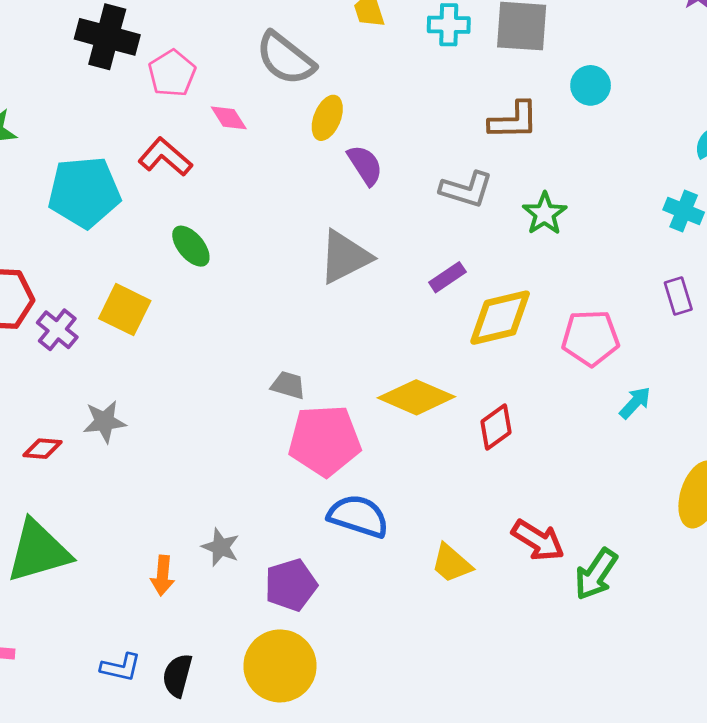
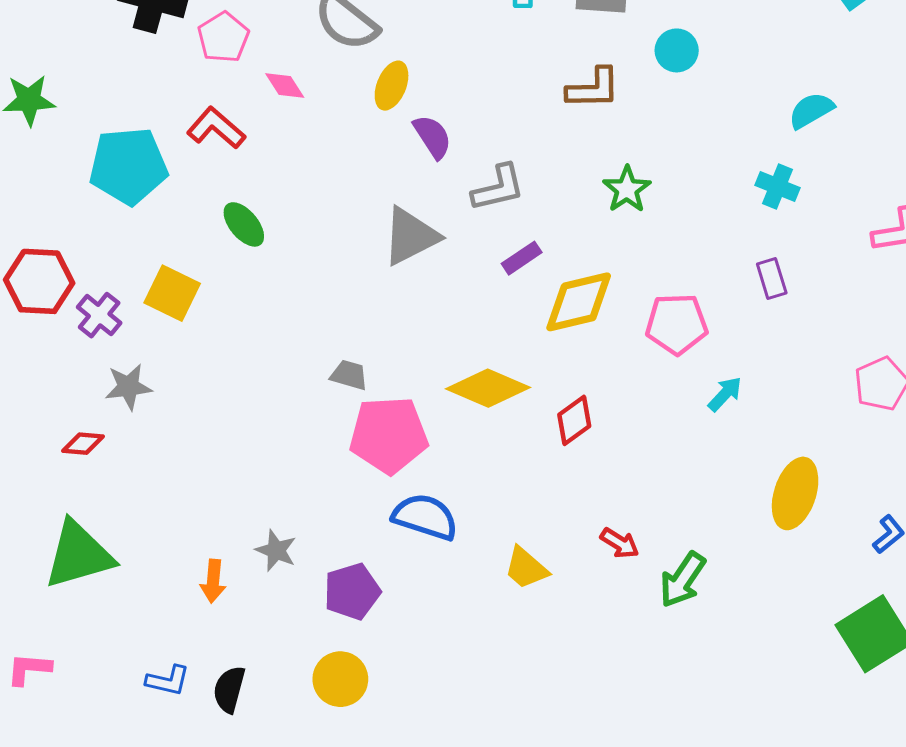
gray L-shape: (466, 189) -> (498, 188), moved, turned -30
gray star: (105, 422) -> (128, 387), moved
red arrow: (538, 540) -> (620, 543), size x0.7
yellow circle: (280, 666) -> (340, 679), size x0.7

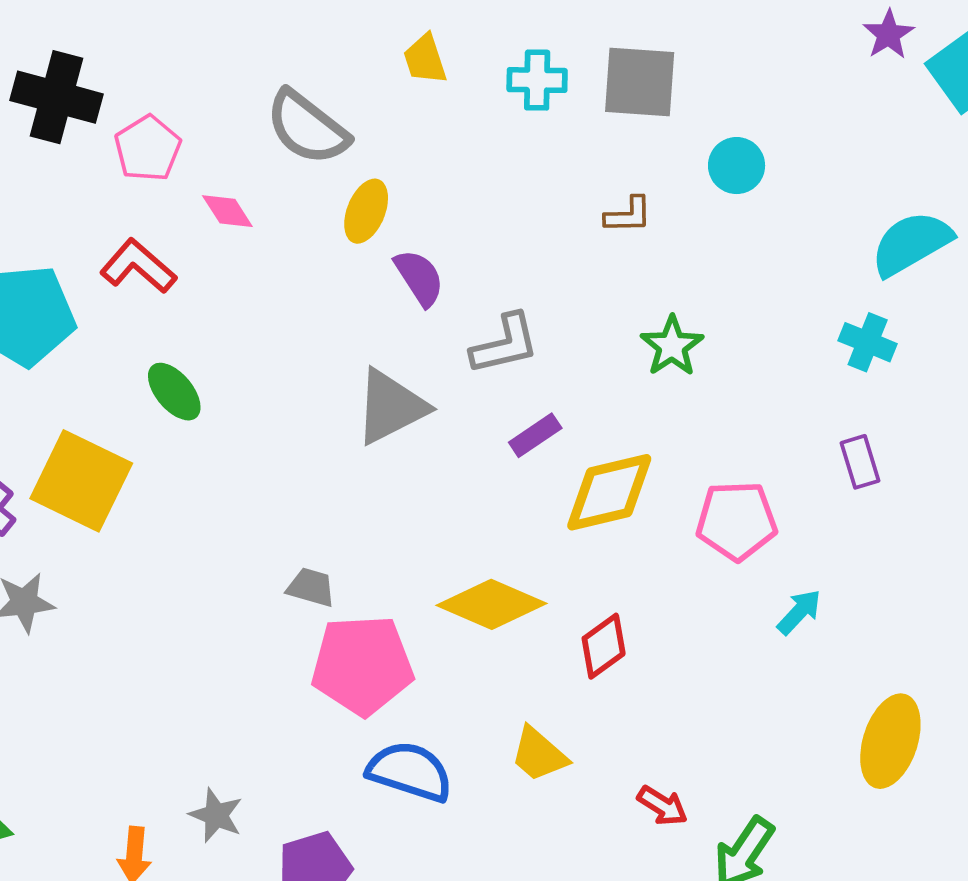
brown L-shape: (593, 88) -> (628, 215), size x0.7
cyan semicircle: (811, 110) -> (911, 243), size x1.4
yellow square: (172, 293) -> (81, 481), size x1.4
yellow trapezoid: (526, 568) -> (539, 754), moved

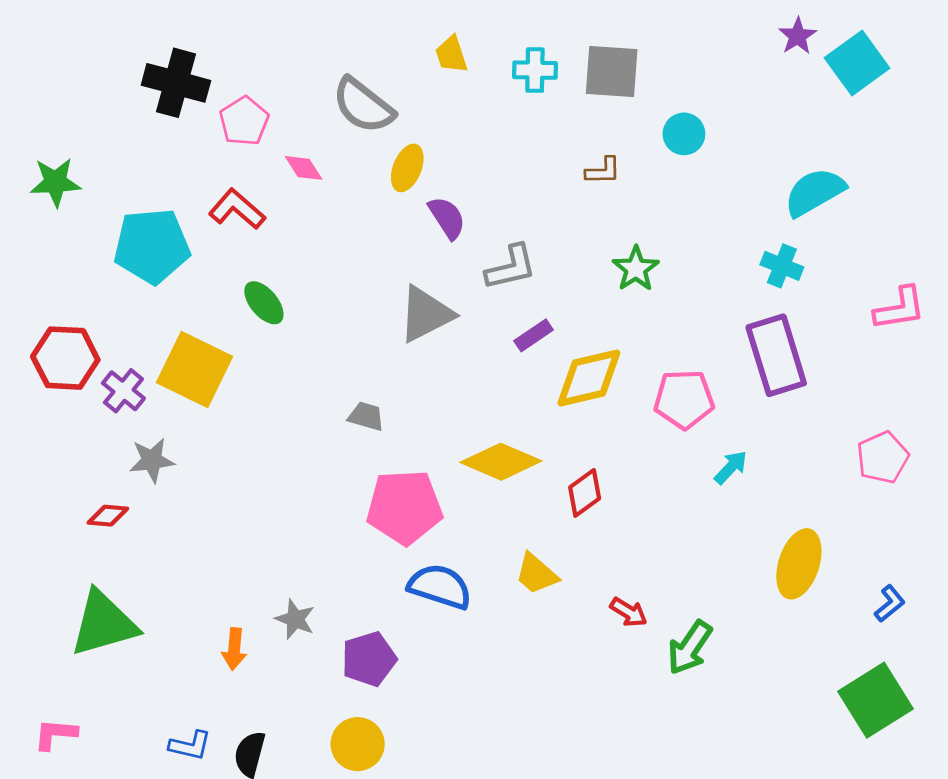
purple rectangle: (860, 462) -> (776, 355), size x2.0
gray trapezoid: (311, 587) -> (366, 416), moved

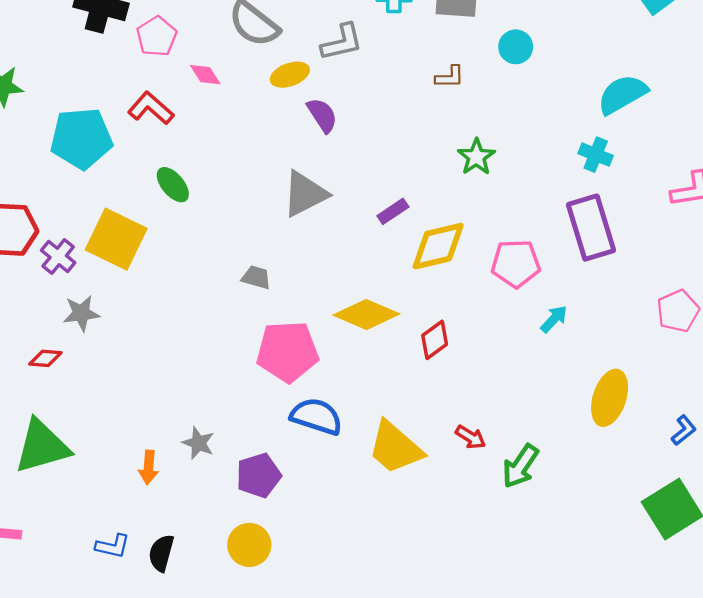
yellow ellipse: (407, 168) -> (290, 75), turned 48
gray L-shape: (511, 267) -> (342, 42), moved
yellow trapezoid: (536, 574) -> (395, 448), moved, size x1.6

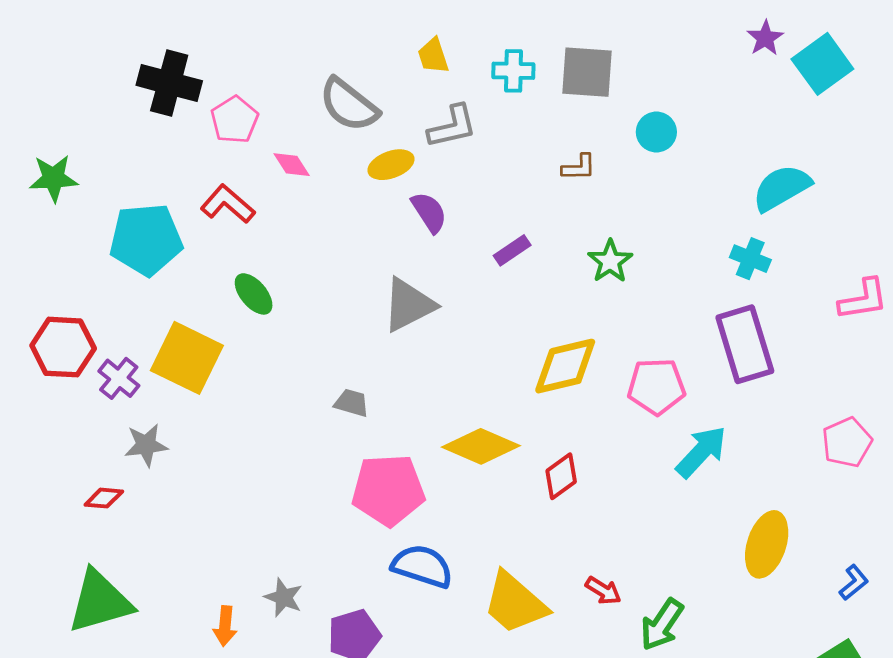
purple rectangle: (393, 211) -> (512, 250), moved
cyan arrow: (554, 319) -> (701, 452), size x1.6

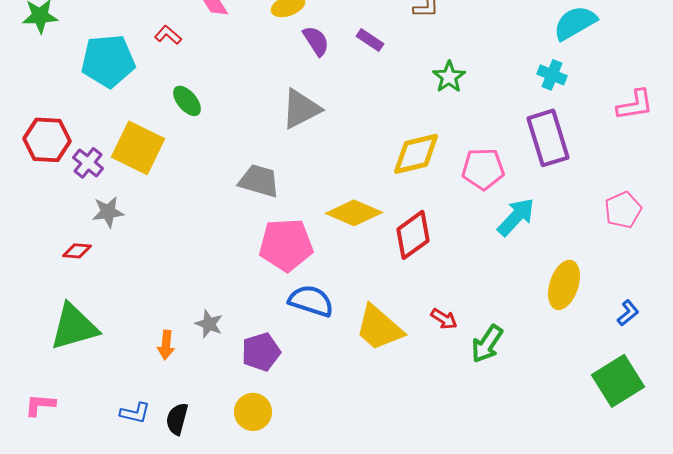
red L-shape: (228, 204) -> (168, 35), size x0.7
purple rectangle: (512, 250) -> (370, 40), moved, turned 68
gray trapezoid: (352, 403) -> (259, 181), size x1.6
red diamond: (561, 476) -> (413, 235), size x1.4

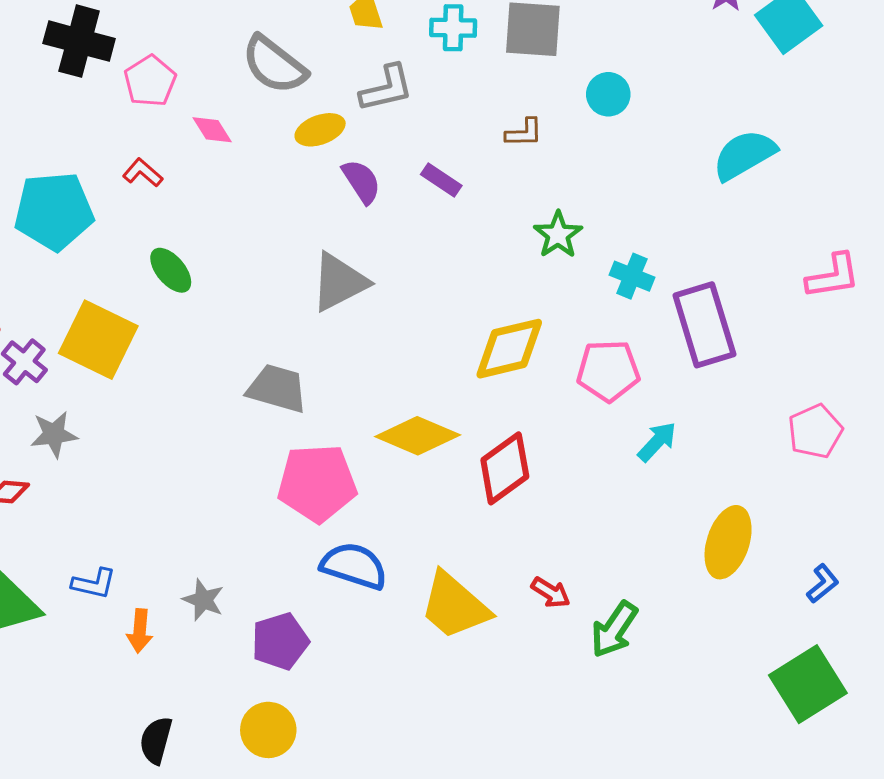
cyan cross: (552, 75) -> (632, 276), moved
cyan arrow: (516, 217) -> (657, 442), size x0.7
blue L-shape: (135, 413) -> (94, 584), moved

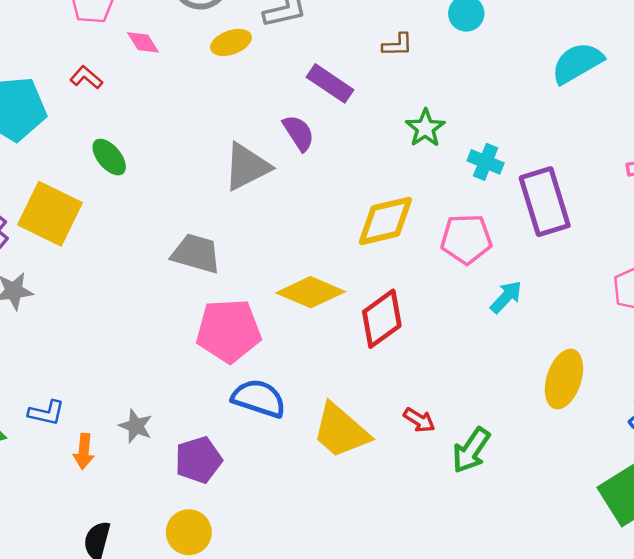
purple rectangle: (441, 180) -> (330, 83), size x1.4
purple semicircle: (361, 182) -> (299, 133), moved

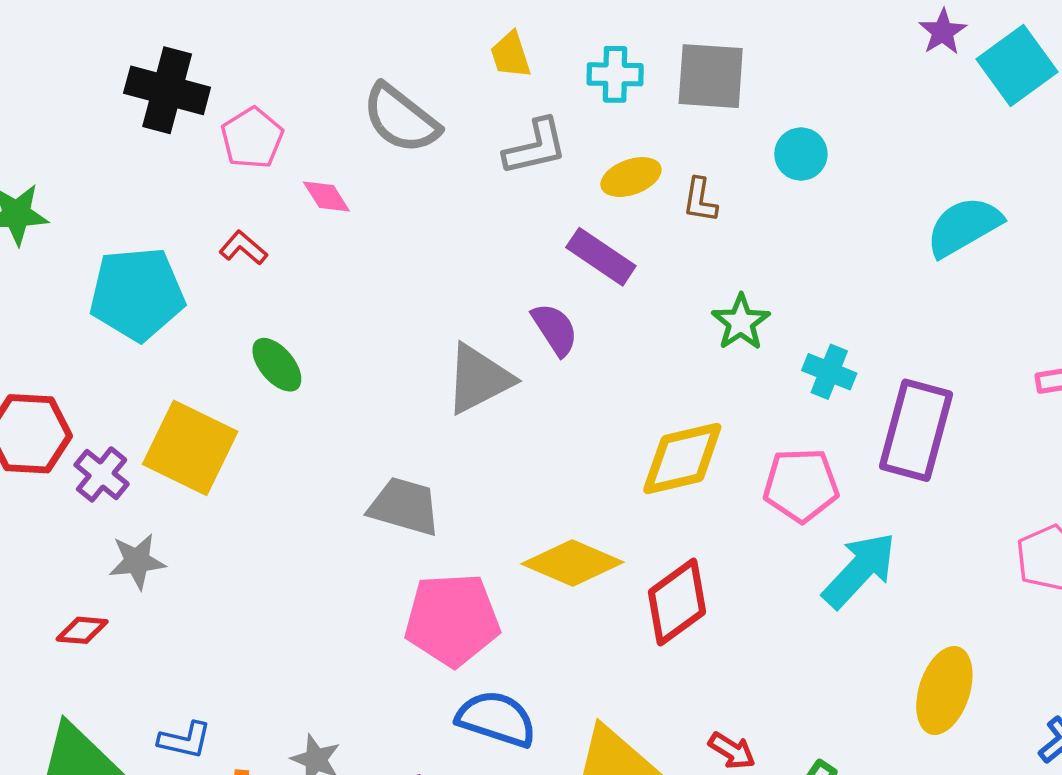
yellow ellipse: (231, 42) -> (631, 177), moved
brown L-shape: (398, 45) -> (700, 200), turned 100
purple rectangle: (545, 202) -> (916, 430), turned 32
cyan arrow: (506, 297) -> (859, 570), size x1.6

